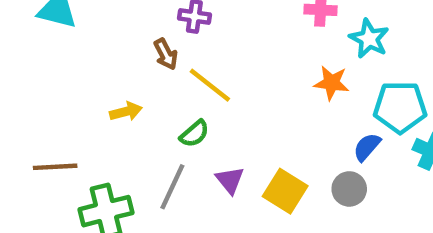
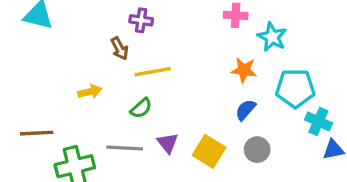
yellow line: (210, 85) -> (153, 72), turned -48
blue semicircle: (367, 147) -> (246, 110), moved
gray line: (172, 187) -> (125, 148), turned 68

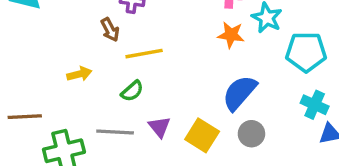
orange star: (244, 70) -> (231, 35), moved
cyan pentagon: (295, 88) -> (306, 52), moved
blue semicircle: (246, 110) -> (240, 93), size x1.6

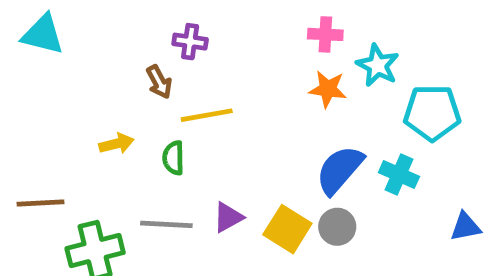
green semicircle: (132, 91) -> (173, 158), moved, turned 130
cyan cross: (315, 105) -> (399, 175), moved
purple triangle: (159, 127) -> (228, 217), turned 40
gray circle: (251, 134) -> (337, 227), moved

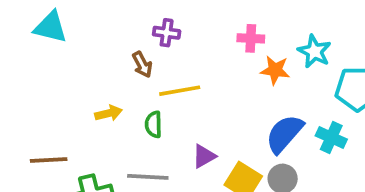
pink cross: (325, 34) -> (251, 38), moved
purple triangle: (228, 217) -> (204, 156), moved

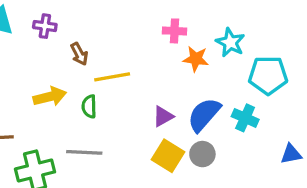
purple cross: (167, 33) -> (45, 26), moved
yellow arrow: (109, 113) -> (50, 97), size x1.4
purple triangle: (204, 156) -> (163, 116), moved

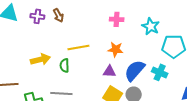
brown arrow: (79, 54) -> (58, 15), moved
orange star: (196, 59) -> (116, 49), moved
purple triangle: (163, 116) -> (110, 71), turned 32

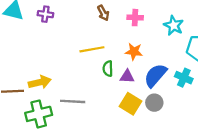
brown arrow: (58, 15) -> (103, 13), moved
yellow arrow: (40, 59) -> (40, 82), moved
green semicircle: (64, 65) -> (108, 69), moved

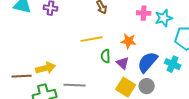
pink cross: (135, 18) -> (144, 13), moved
cyan star: (174, 25) -> (164, 18), turned 30
purple triangle: (127, 77) -> (123, 63), turned 40

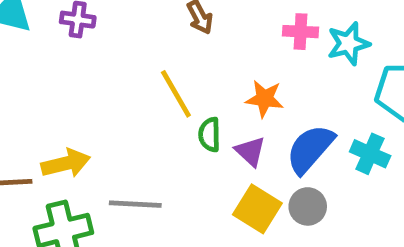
yellow line: (92, 39) -> (176, 94), turned 70

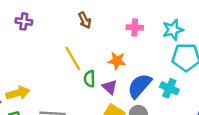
cyan star: (348, 44) -> (173, 30), moved

